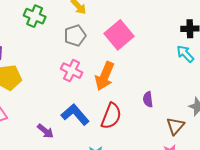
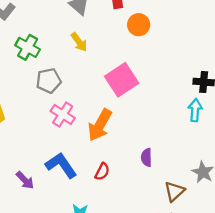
gray pentagon: (75, 36) -> (49, 81), moved
cyan arrow: (185, 54) -> (195, 110), turned 42
red semicircle: (111, 116) -> (102, 172), size x0.6

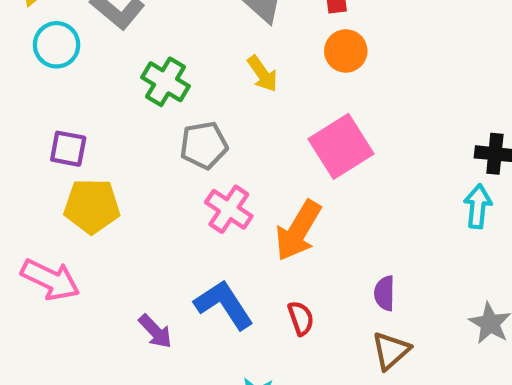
orange circle: (139, 25) -> (346, 51), moved
red semicircle: (102, 172) -> (301, 318), turned -48
brown triangle: (174, 191) -> (391, 351), moved

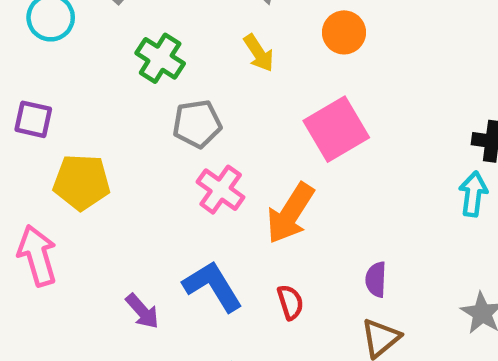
purple square: (68, 149) -> (33, 119), moved
pink arrow: (50, 280) -> (37, 256), turned -134

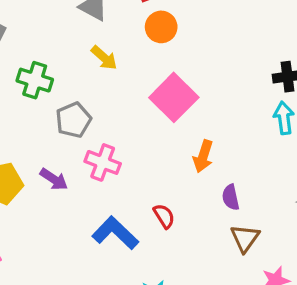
orange arrow: (290, 213) -> (203, 156), moved, size x0.7
red semicircle: (290, 302) -> (164, 216), moved
purple arrow: (142, 311) -> (54, 179), moved

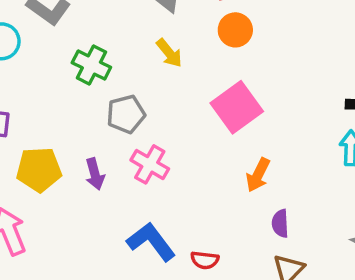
purple arrow: (54, 179) -> (95, 174), turned 32
red semicircle: (164, 216) -> (205, 260), moved, turned 120

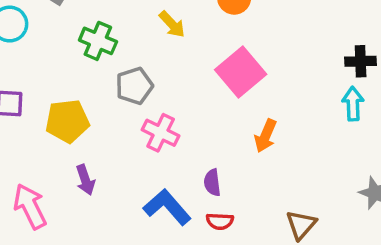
yellow pentagon: (39, 170) -> (67, 121), moved
purple arrow: (95, 174) -> (85, 180), moved
purple semicircle: (280, 223) -> (212, 183), moved

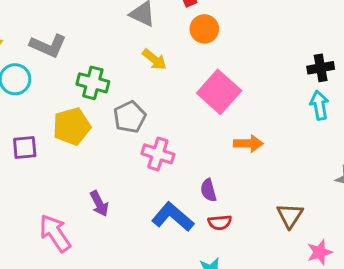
yellow pentagon: (67, 121) -> (72, 126), moved
orange arrow: (266, 136) -> (248, 144), turned -104

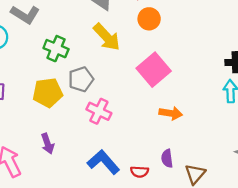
yellow arrow: (154, 59) -> (107, 37), size x1.5
yellow pentagon: (72, 126) -> (48, 93), moved
purple semicircle: (208, 190) -> (167, 158), moved

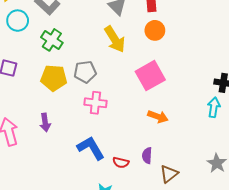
green cross: (56, 49) -> (52, 40), moved
pink cross: (99, 111) -> (95, 103), turned -30

